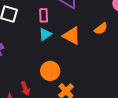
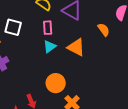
orange semicircle: (101, 29) -> (104, 30), moved, turned -88

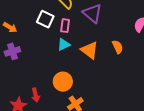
white square: (13, 27) -> (45, 19), moved
orange semicircle: (104, 30) -> (118, 47), moved

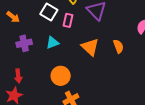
cyan triangle: (64, 45) -> (52, 43), moved
purple cross: (12, 51) -> (24, 43), moved
red arrow: (36, 95) -> (18, 76), moved

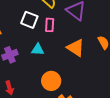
cyan triangle: (52, 43) -> (38, 49), turned 32

